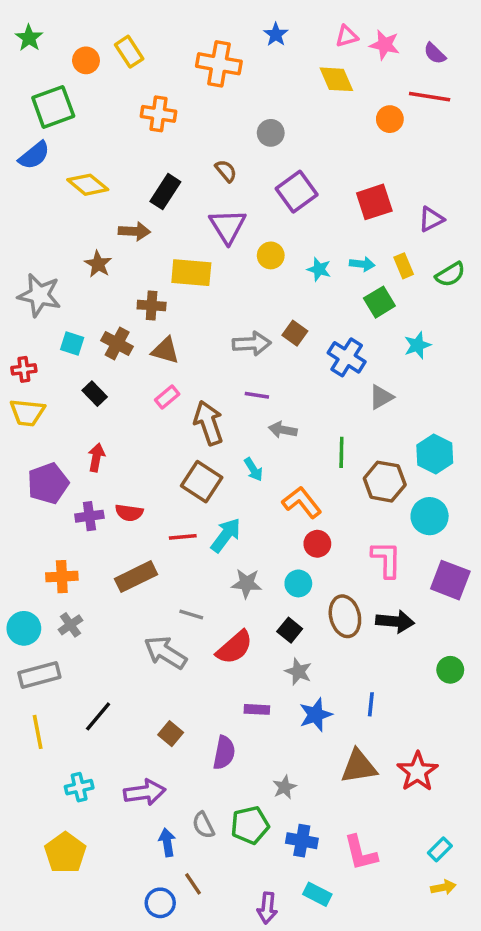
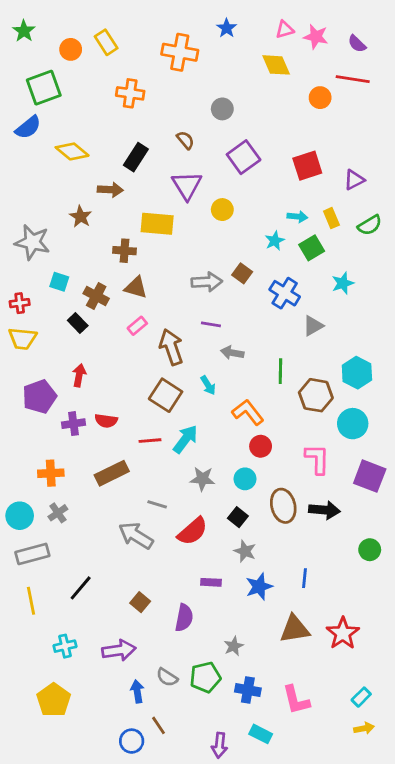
cyan star: (319, 269) -> (275, 241), moved, turned 30
brown cross: (117, 343) -> (96, 296), moved
gray semicircle: (203, 825) -> (167, 677), turned -30

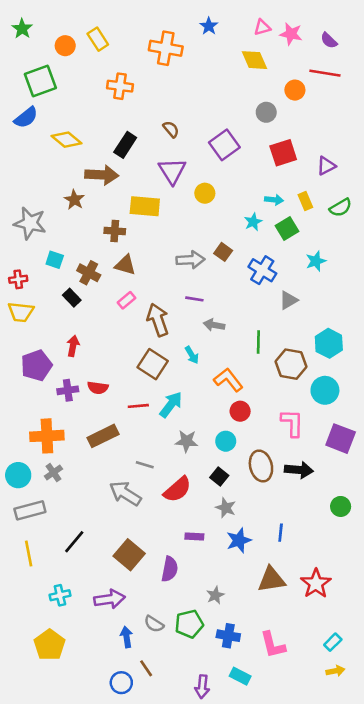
gray circle: (222, 109) -> (266, 112), moved
brown arrow: (110, 190) -> (102, 175), size x1.4
orange cross: (51, 473) -> (47, 436), size x1.4
brown square: (140, 602) -> (129, 555), size x1.6

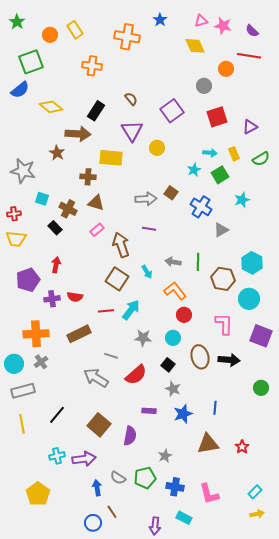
gray arrow: (214, 325) -> (173, 262), moved
red star: (316, 583) -> (242, 447), size x0.6
cyan cross: (60, 595) -> (57, 456), moved

